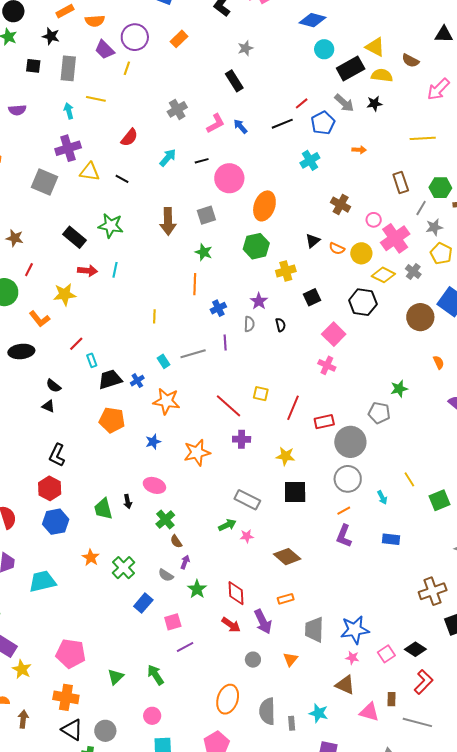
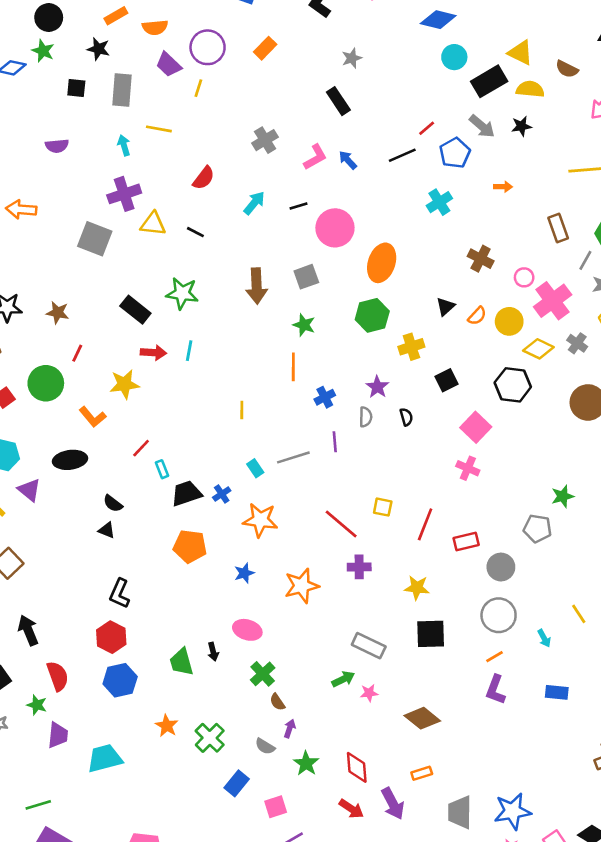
orange semicircle: (337, 249) -> (477, 316), turned -70
gray circle: (350, 442) -> (501, 567), size x0.7

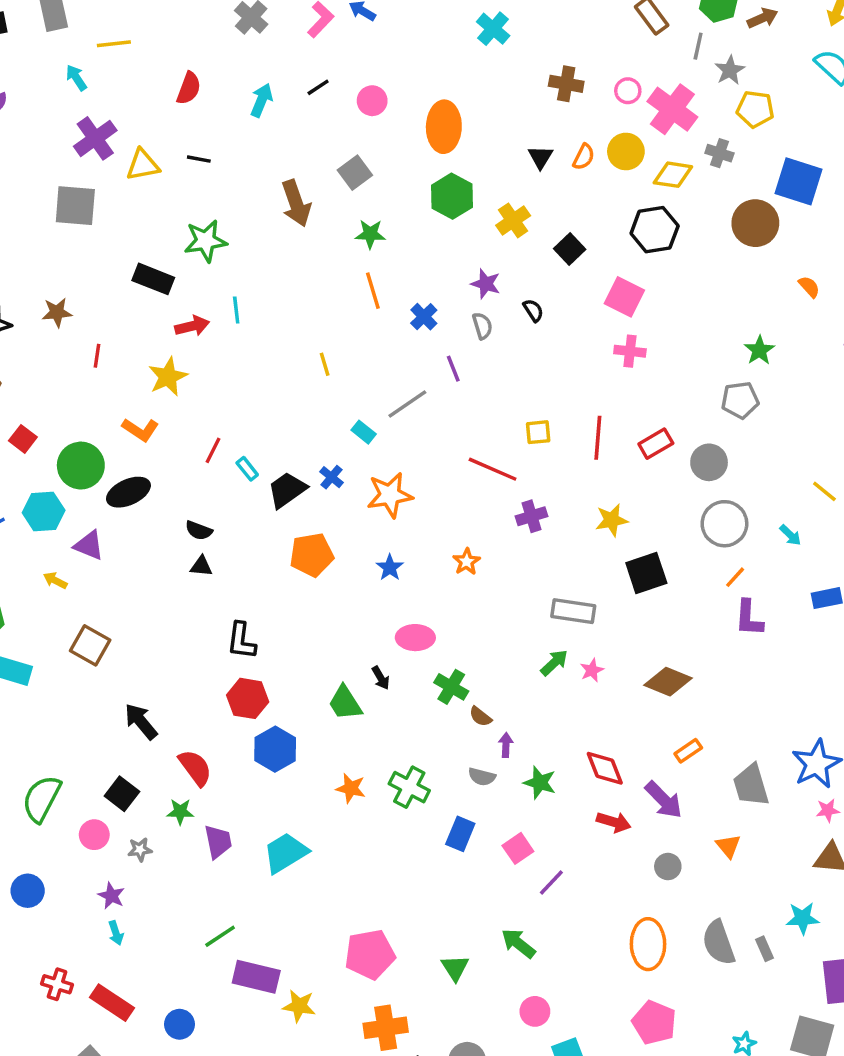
pink circle: (335, 228) -> (372, 101), size x0.6
green circle: (46, 383) -> (81, 466), moved
orange star: (302, 586) -> (467, 562), size x0.6

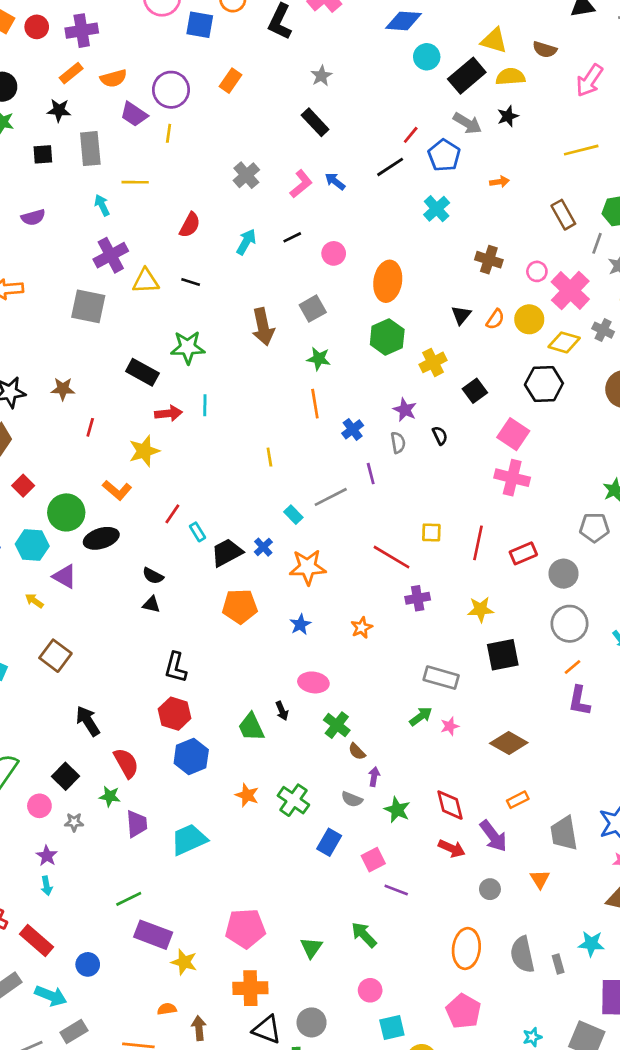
pink cross: (630, 351) -> (512, 478), size x1.4
purple line: (551, 883) -> (396, 890), turned 60

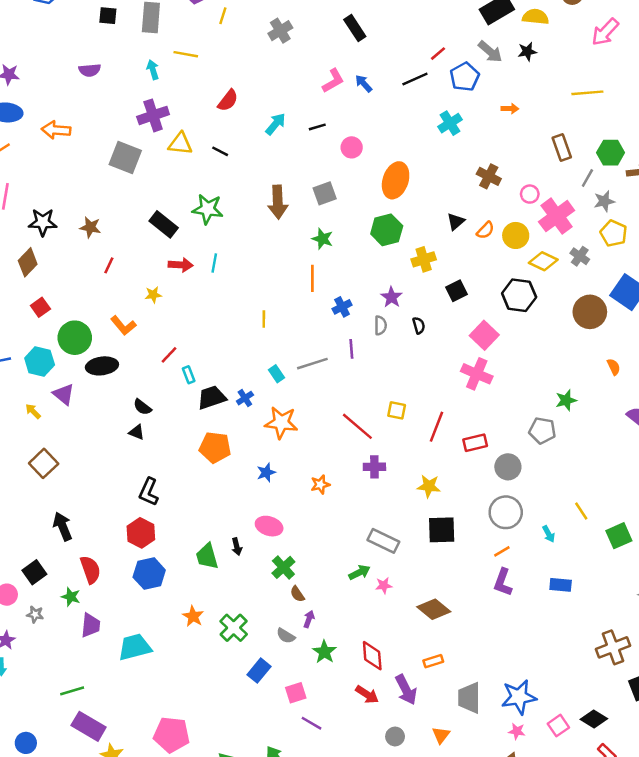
gray cross: (246, 175) -> (280, 31), moved
yellow star: (144, 451) -> (153, 295), size x0.6

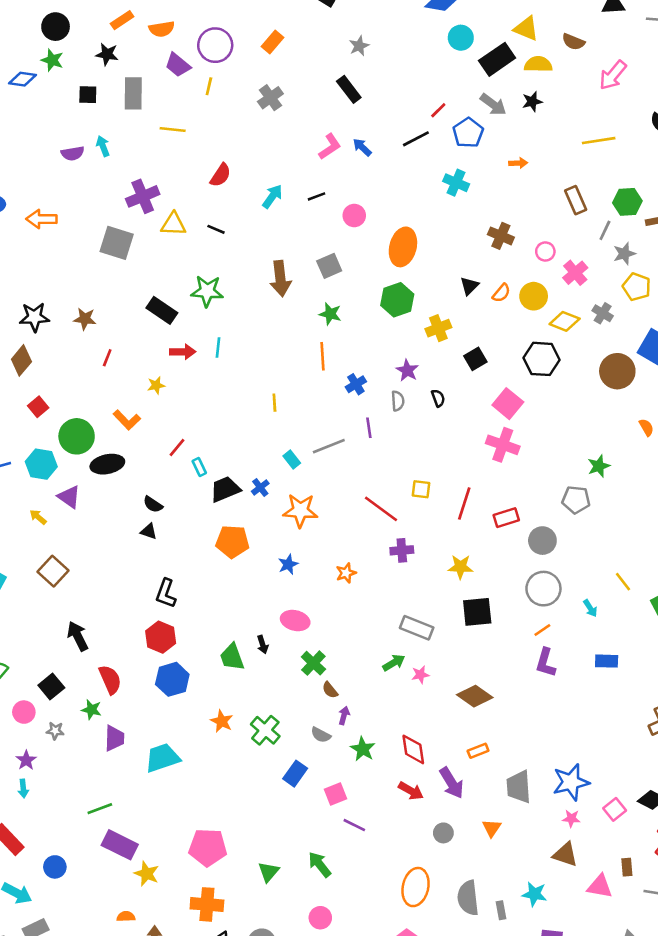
cyan arrow: (153, 70) -> (103, 146), moved
cyan cross: (450, 123) -> (456, 183), turned -30
pink cross: (557, 216) -> (575, 273), size x0.7

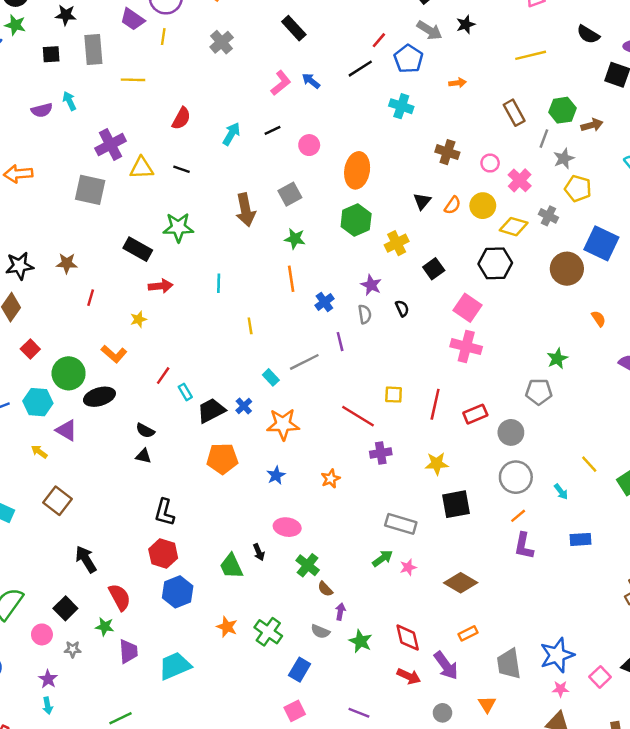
cyan line: (218, 347) -> (219, 283), moved
pink square: (335, 794) -> (295, 711), moved

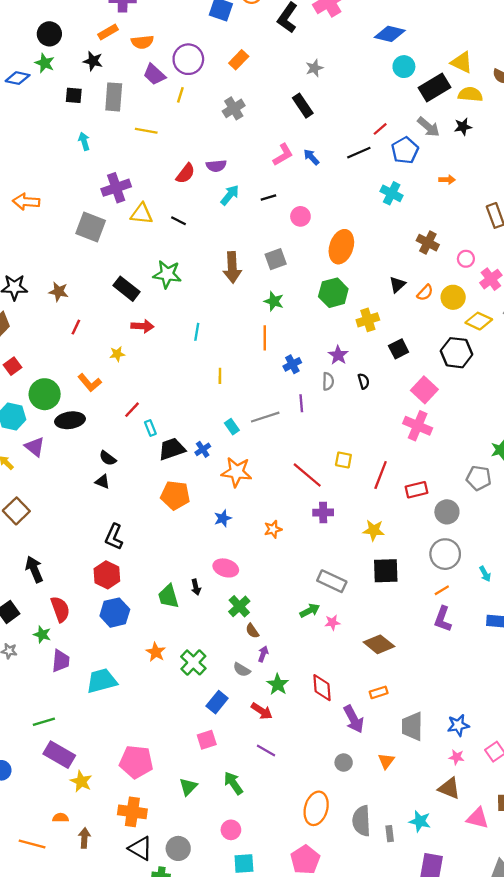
purple semicircle: (42, 110) -> (216, 166), moved
blue star: (557, 655) -> (458, 725), size x0.7
red arrow: (409, 676) -> (262, 711), moved

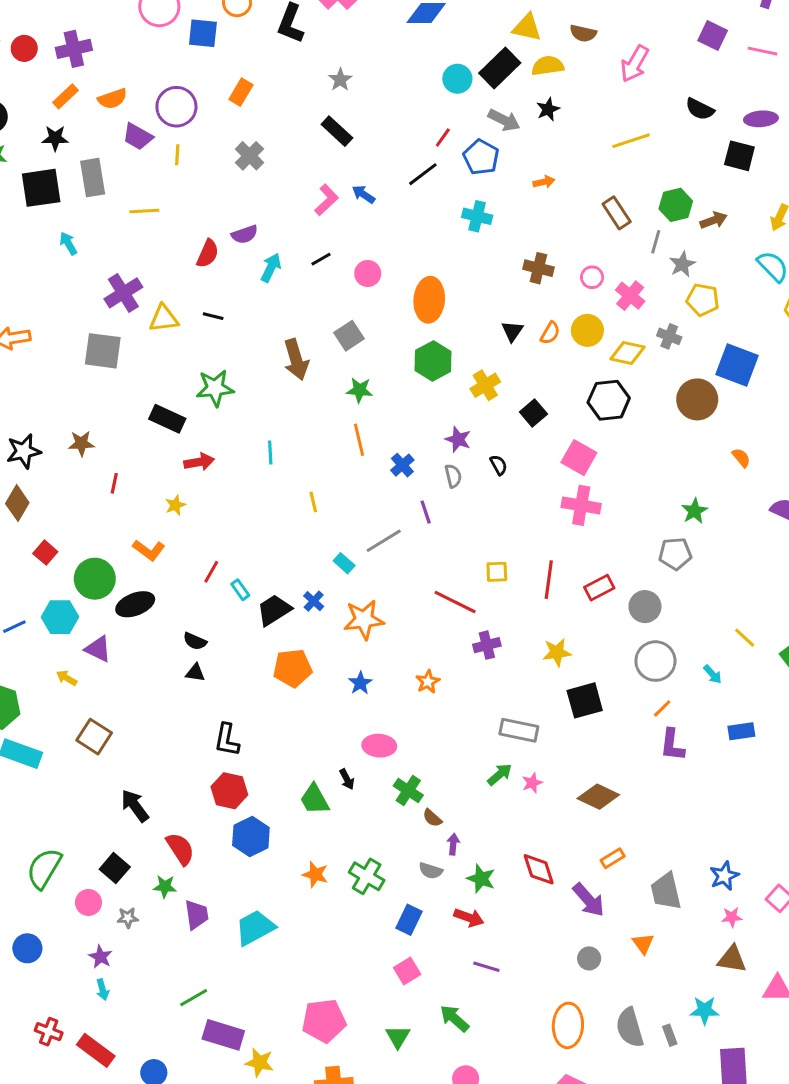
cyan circle: (404, 67) -> (457, 79), moved
black square: (74, 95) -> (41, 188), size x1.8

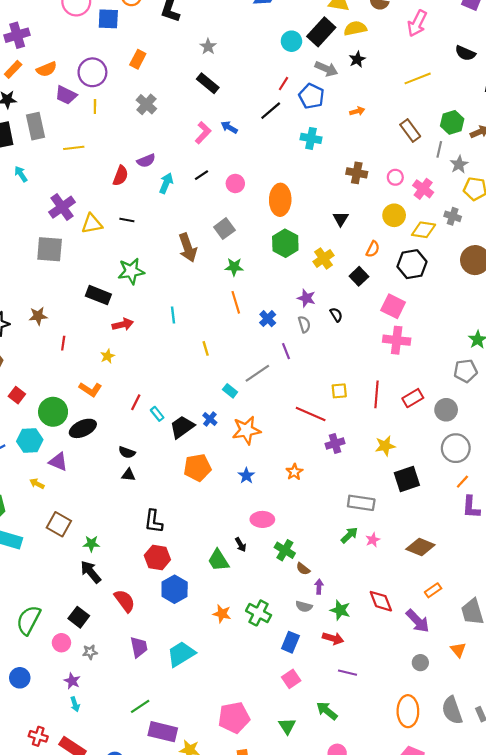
orange semicircle: (550, 333) -> (373, 249), moved
green star: (165, 887) -> (91, 544), moved

